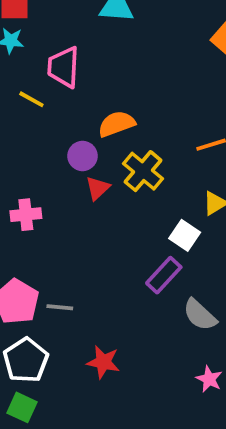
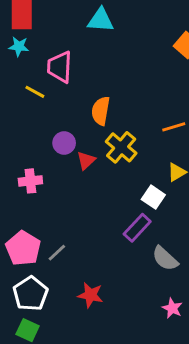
orange semicircle: (117, 124) -> (101, 111), turned -60
purple circle: (83, 156) -> (64, 143), moved
gray line: (60, 307) -> (57, 253), turned -48

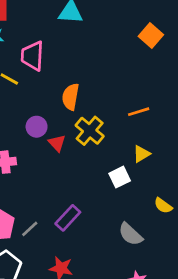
red triangle: (86, 161) -> (57, 143), turned -30
white square: (153, 197) -> (120, 177), turned 30
purple rectangle: (137, 228) -> (68, 218), moved

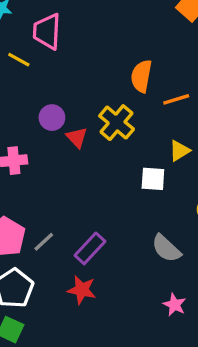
orange semicircle: (71, 97) -> (141, 76), moved
white square: (120, 177) -> (153, 179), turned 30
purple rectangle: (68, 218) -> (90, 248), moved

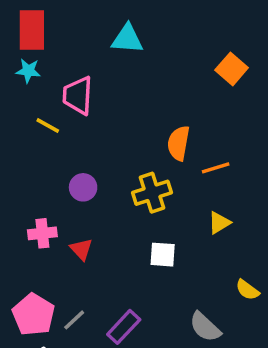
yellow cross: (117, 123) -> (152, 193), turned 32
red triangle: (77, 137) -> (81, 249), moved
white square: (153, 179) -> (163, 255), moved

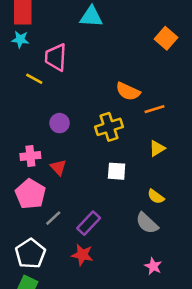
orange semicircle: (179, 143) -> (128, 91), turned -75
yellow semicircle: (247, 290) -> (156, 197), moved
pink pentagon: (34, 315) -> (30, 194), moved

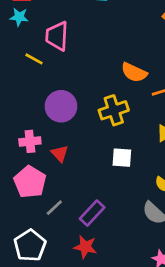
purple circle: (60, 123) -> (61, 106), size x1.5

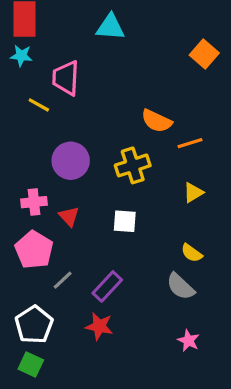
white square: (122, 158) -> (125, 221), moved

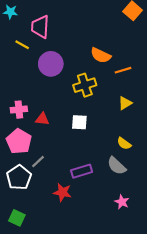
purple circle: (71, 161) -> (51, 64), moved
red triangle: (69, 216) -> (42, 119), turned -40
purple rectangle: (107, 286) -> (82, 171), moved, turned 30
white pentagon: (34, 325) -> (19, 177), moved

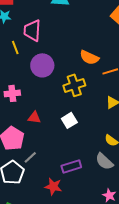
yellow line: (22, 45) -> (15, 47), turned 40
pink cross: (19, 110) -> (12, 93), moved
white square: (79, 122) -> (69, 120), turned -35

